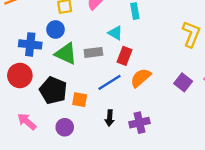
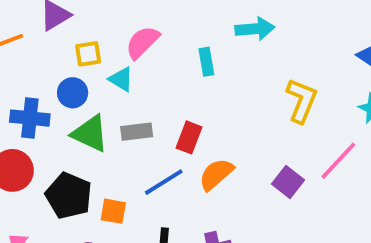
cyan triangle: (115, 33) -> (121, 79), moved

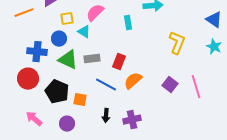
pink line: (338, 161) -> (196, 87), moved, turned -60
blue line: (164, 182) -> (106, 85), turned 60

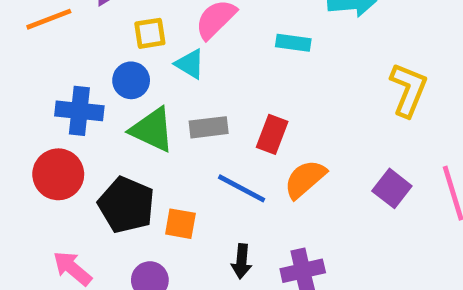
cyan rectangle: (128, 23) -> (293, 43), turned -72

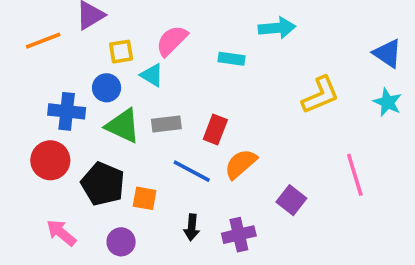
yellow L-shape: (408, 90) -> (320, 95), turned 45
purple square: (392, 188) -> (291, 200), moved

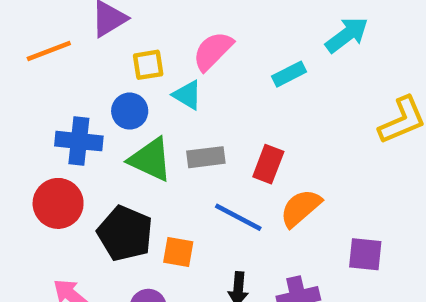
cyan arrow: (277, 28) -> (347, 35), turned -32
cyan rectangle: (232, 59) -> (289, 74), turned -35
purple square: (291, 200) -> (365, 254), turned -32

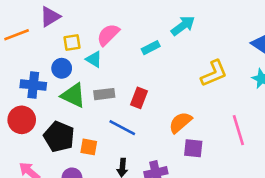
orange semicircle: (301, 208) -> (180, 122), moved

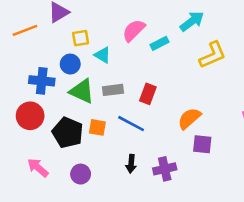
pink semicircle: (108, 35) -> (134, 30), moved
yellow L-shape: (214, 73) -> (213, 55), moved
orange square: (89, 147) -> (97, 127), moved

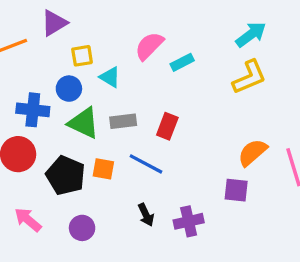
cyan arrow: (192, 21) -> (251, 34), moved
orange semicircle: (189, 118) -> (253, 152), moved
black arrow: (131, 164) -> (146, 215), turned -30

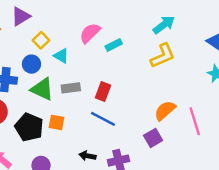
yellow square: (82, 56) -> (41, 40), turned -35
blue line: (146, 164) -> (103, 119), moved
purple square: (236, 190) -> (153, 138), turned -36
black arrow: (146, 215) -> (88, 156), turned 126

